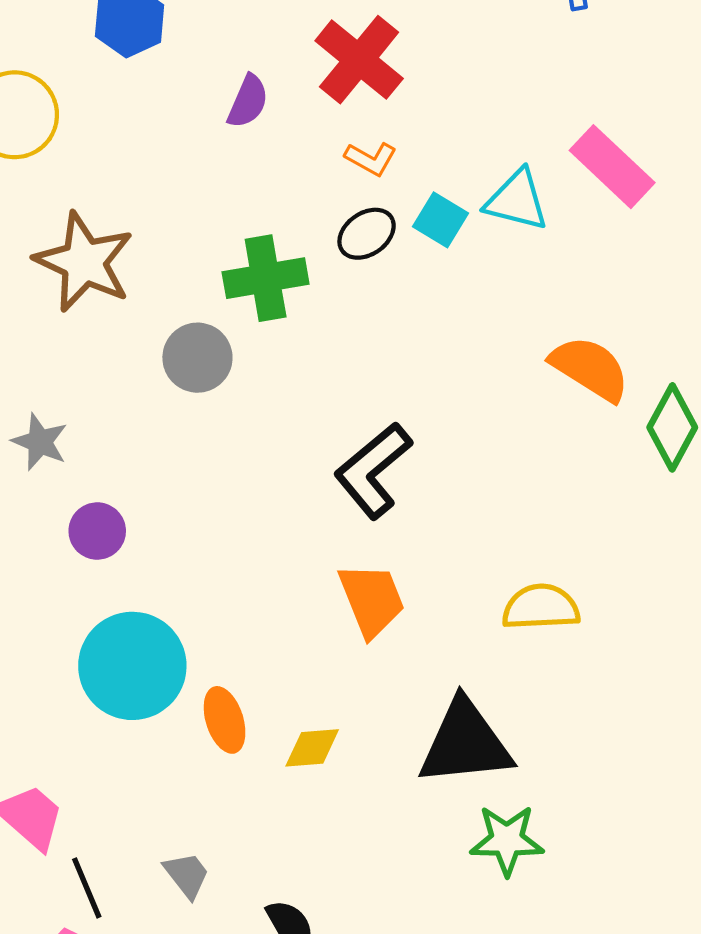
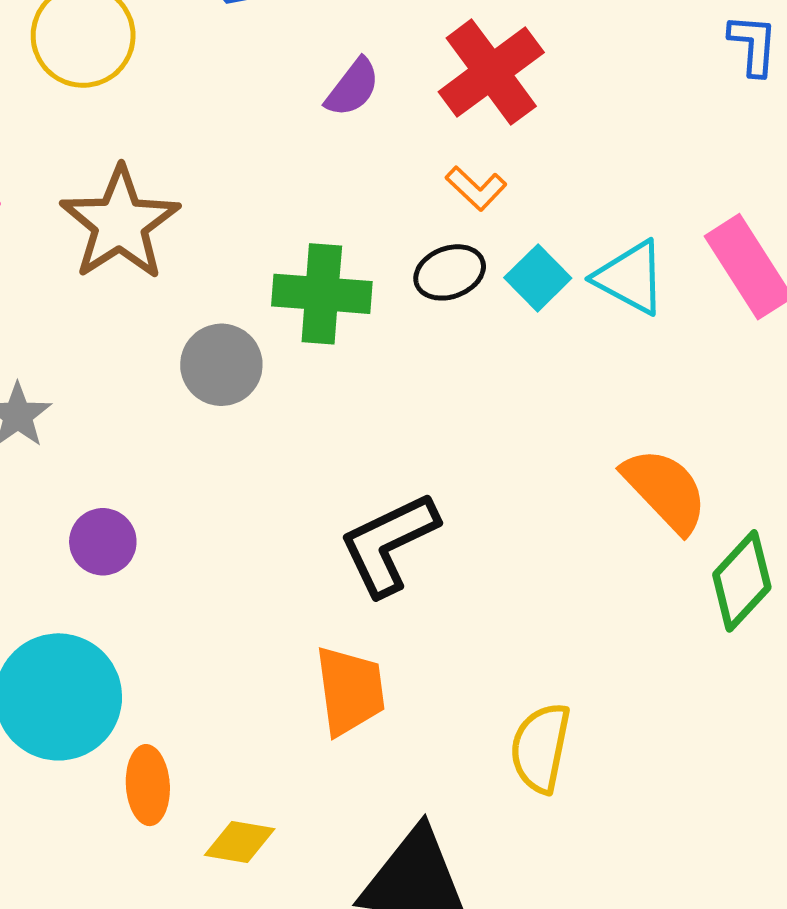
purple circle: (97, 531) -> (103, 542), moved
yellow semicircle: (541, 607) -> (540, 748), turned -90

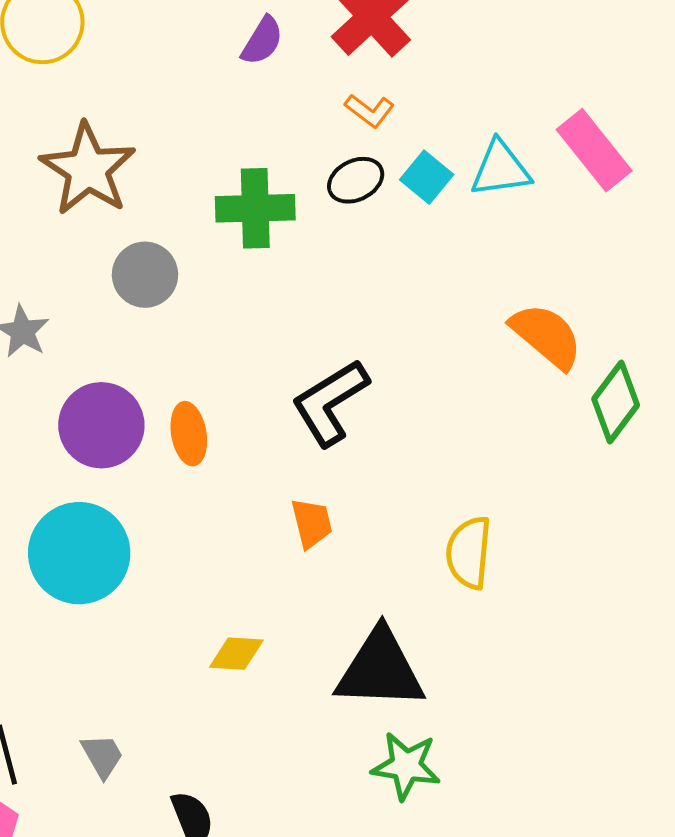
cyan triangle: (630, 278) -> (501, 169), turned -30
gray circle: (221, 365) -> (145, 275), moved
purple circle: (103, 542) -> (101, 425), size x1.6
orange trapezoid: (350, 691) -> (312, 523), size x0.7
orange ellipse: (148, 785) -> (189, 434), moved

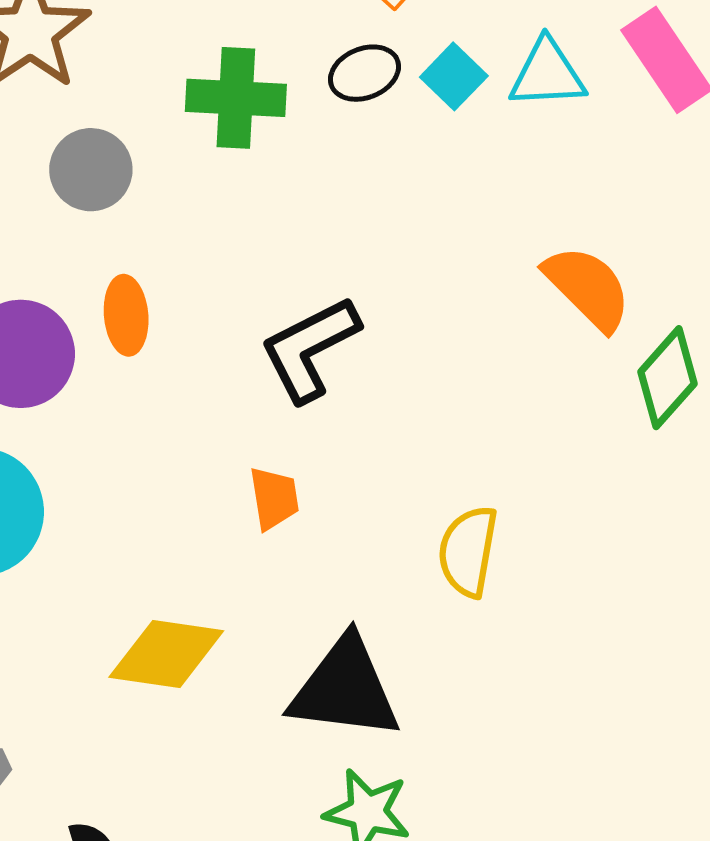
orange ellipse: (189, 434) -> (126, 315), moved
yellow diamond: (236, 654) -> (166, 654), size x1.6

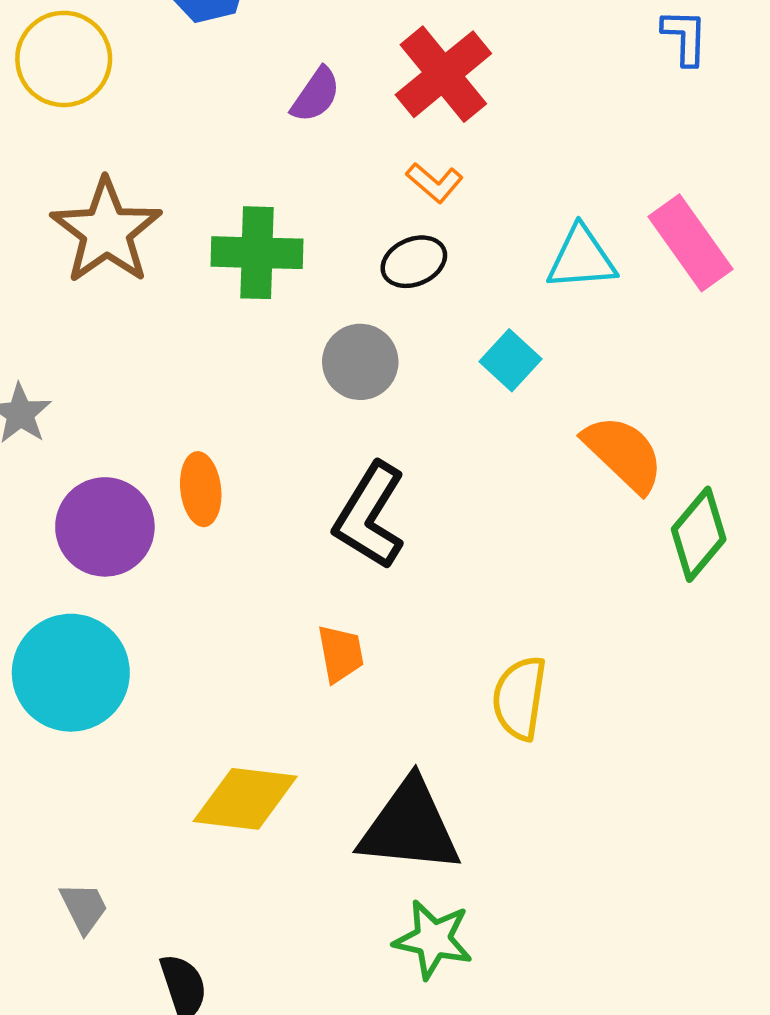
cyan square: (454, 76) -> (511, 360), moved
green cross: (236, 98) -> (257, 253), moved
gray circle: (91, 170) -> (360, 362), moved
black L-shape: (310, 349) -> (370, 516), turned -30

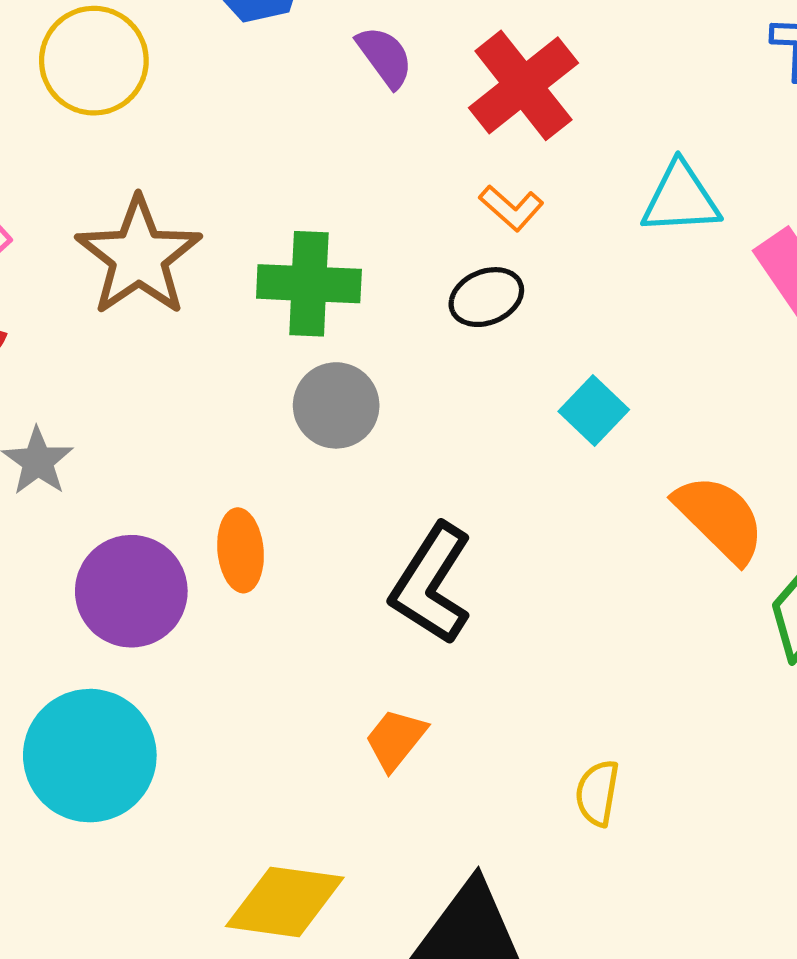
purple semicircle: (316, 95) -> (385, 57), moved, turned -72
cyan triangle: (582, 258) -> (681, 199), moved
gray circle: (360, 362) -> (336, 405), moved
orange trapezoid: (341, 654) -> (396, 739), turned -132
yellow semicircle: (520, 698) -> (597, 793), size x0.7

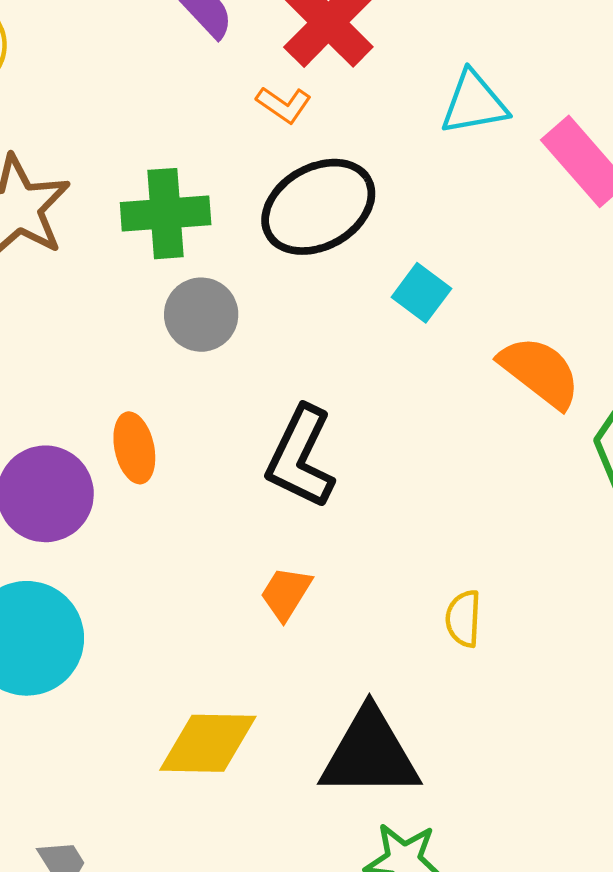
orange L-shape: (511, 208) -> (284, 105), moved
black ellipse: (486, 297) -> (318, 207), size x1.8

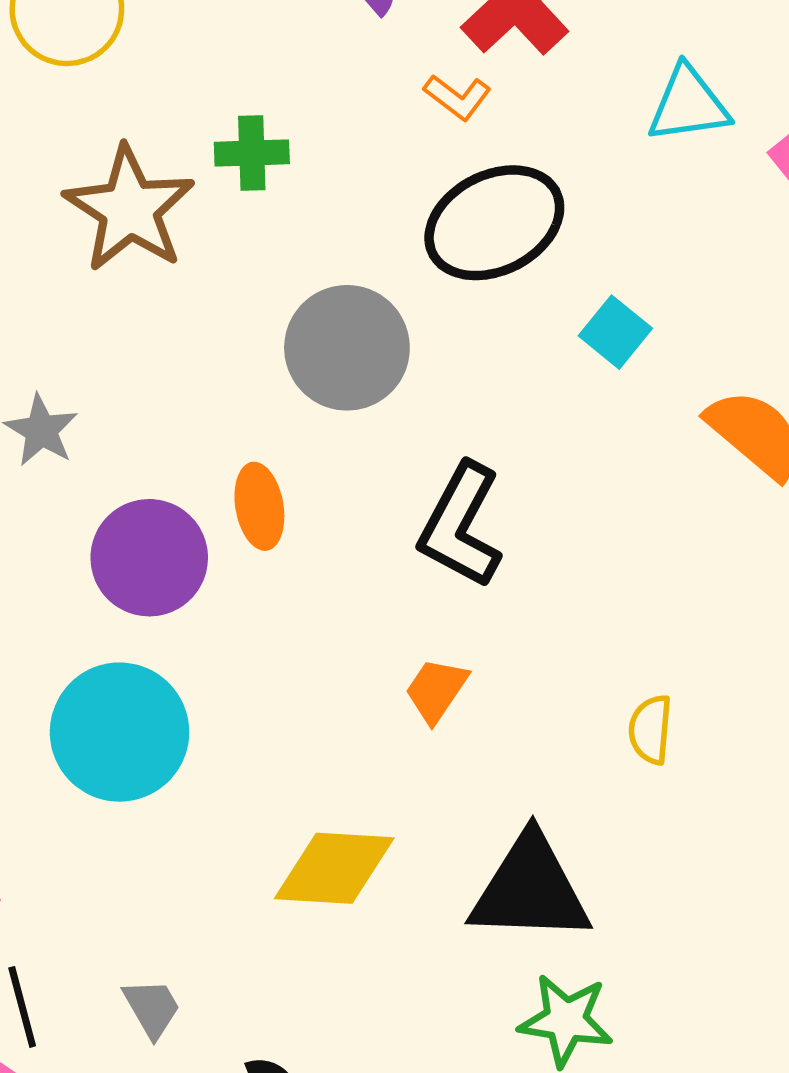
green cross: (166, 214) -> (252, 153), moved, size x0.7
gray circle: (201, 315) -> (347, 348), size x1.4

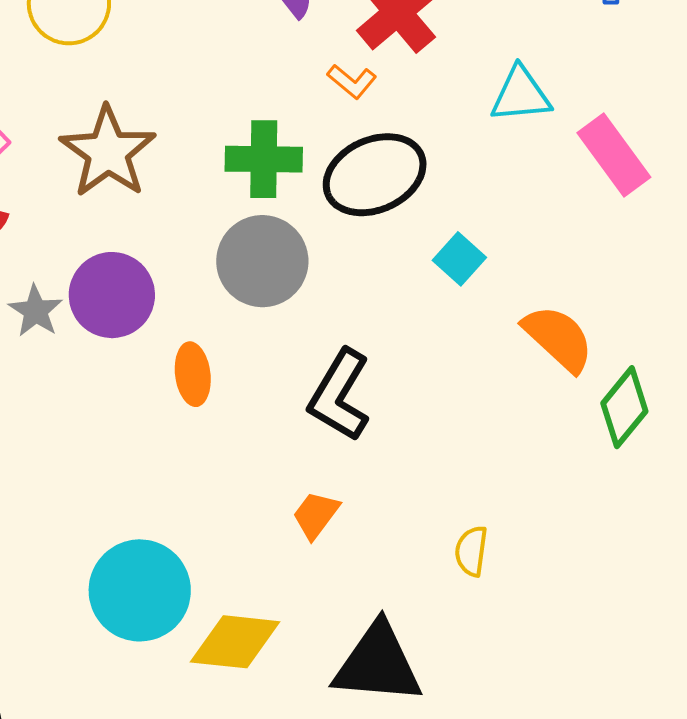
green cross: (252, 153) -> (264, 159), moved, size x1.4
purple circle: (149, 558) -> (112, 295), moved
cyan circle: (120, 732) -> (140, 590), moved

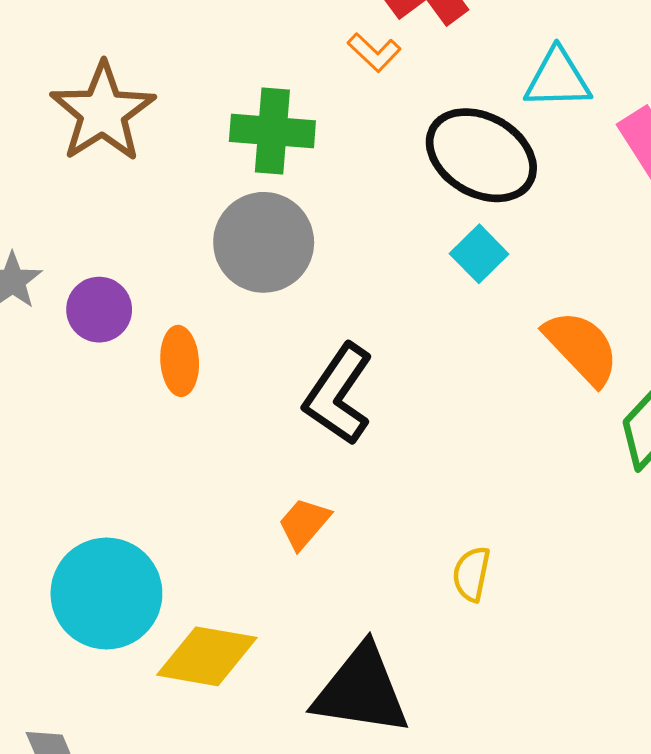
black ellipse: (375, 175) -> (481, 155), moved, turned 50
purple circle: (112, 295) -> (99, 310), moved, size x0.7

